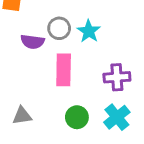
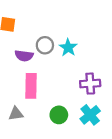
pink rectangle: (64, 70) -> (31, 86), moved

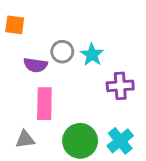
purple cross: (90, 84) -> (120, 86), moved
green circle: (59, 115) -> (80, 141), size x1.5

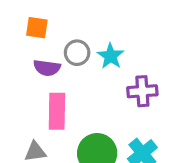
orange square: (15, 25) -> (37, 28), moved

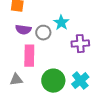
gray circle: (77, 53) -> (43, 33), moved

